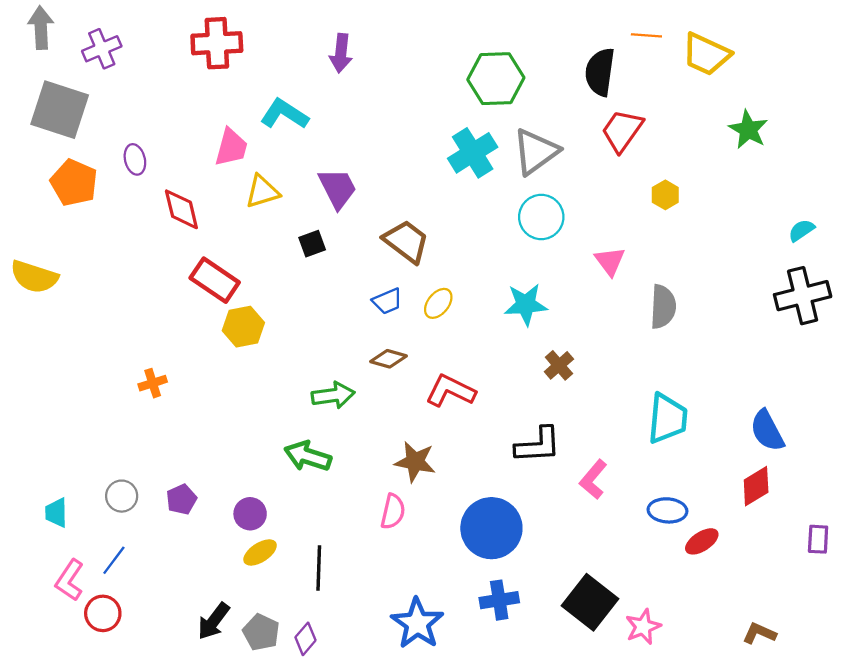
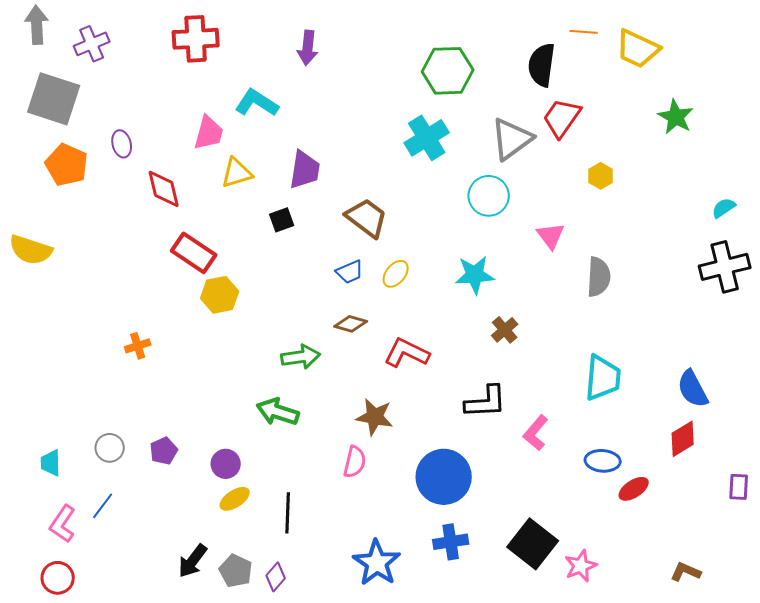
gray triangle: (536, 152) -> (512, 139), moved
purple trapezoid: (338, 188) -> (305, 170), turned 36
red circle: (103, 613) -> (58, 578), moved

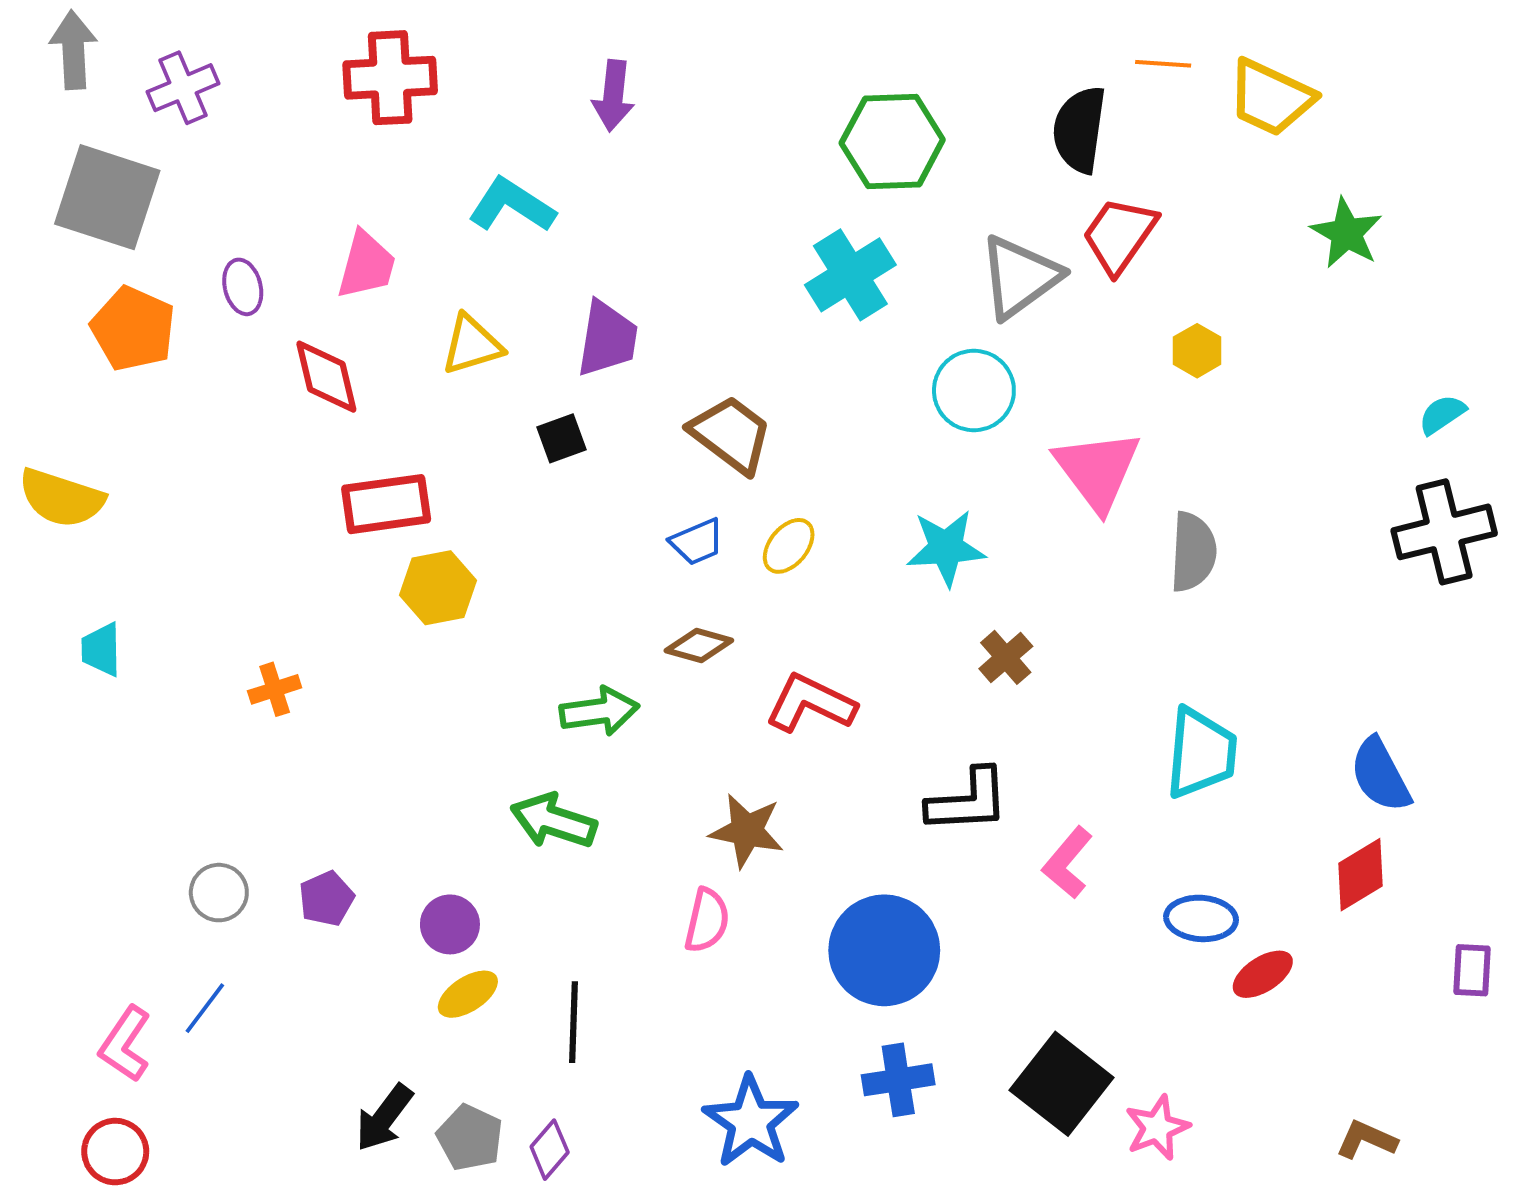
pink trapezoid: (209, 133) -> (366, 265), moved
pink triangle: (551, 236) -> (1097, 470), size x1.6
red rectangle: (194, 253) -> (386, 504), turned -42
cyan trapezoid: (51, 463) -> (101, 649), moved

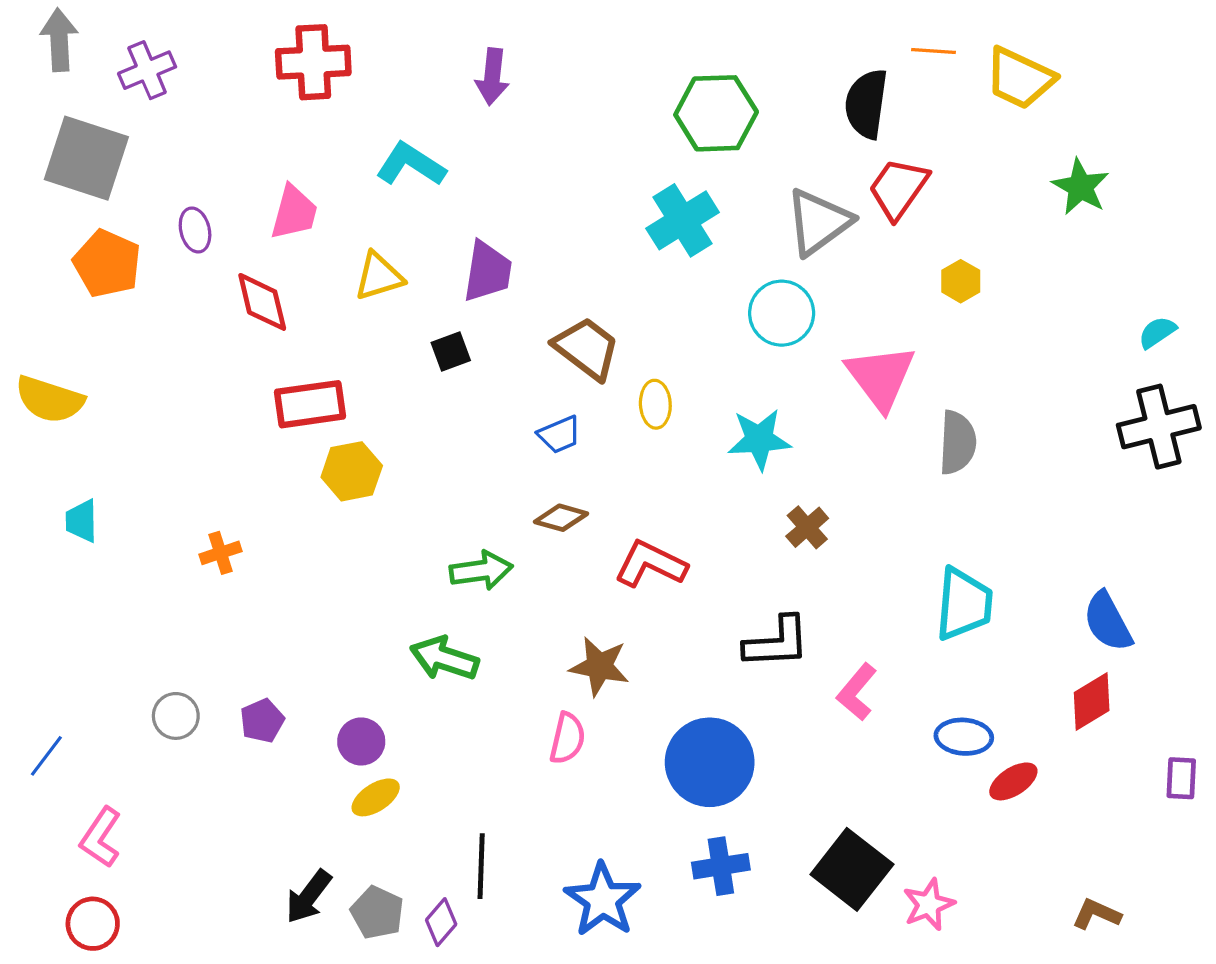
yellow ellipse: (789, 546) -> (655, 404), moved, turned -42
blue line: (205, 1008) -> (46, 756), moved
black line: (573, 1022) -> (481, 866), moved

